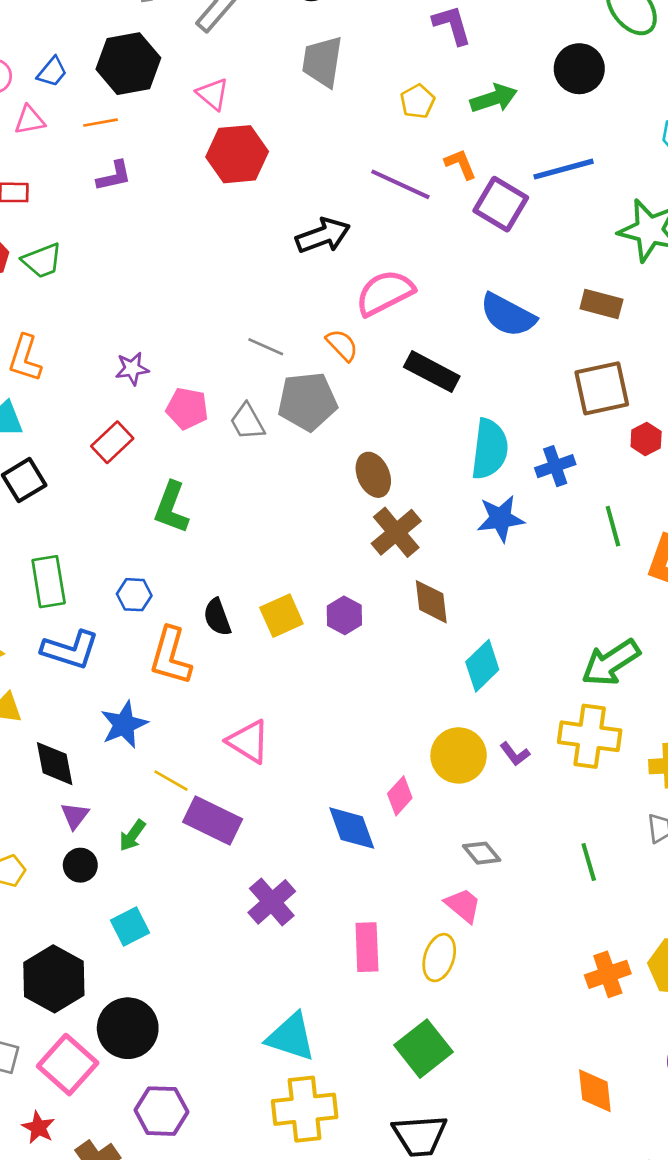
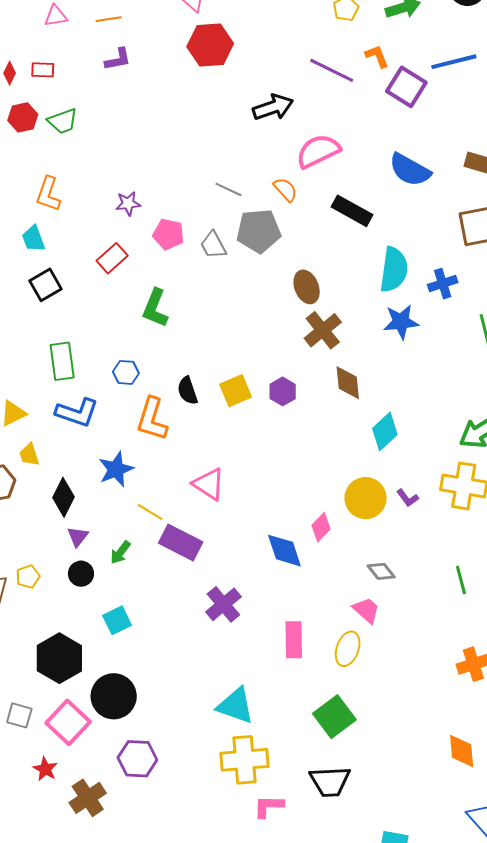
black diamond: (55, 764) -> (63, 497), turned 36

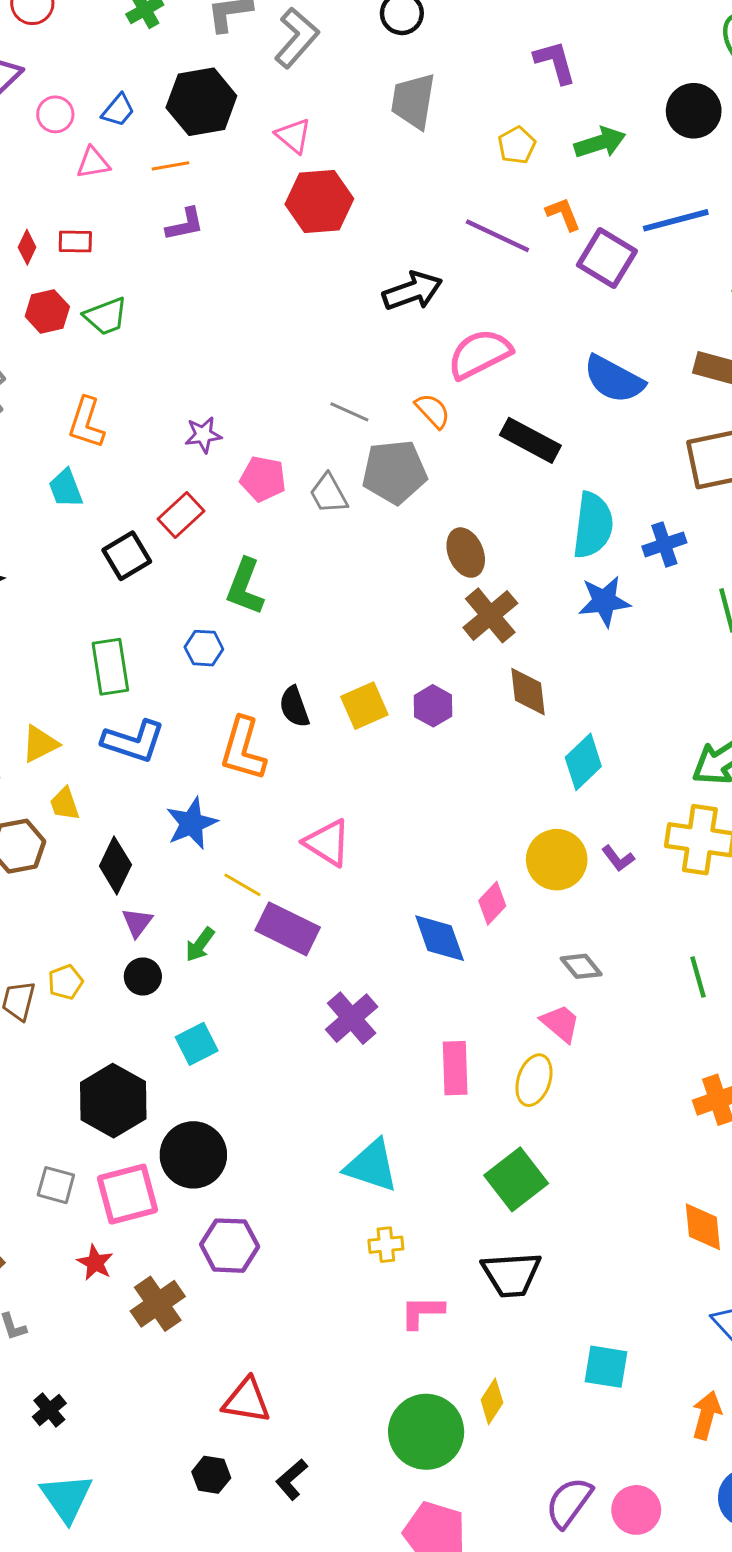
black square: (46, 285) -> (127, 556), moved
blue hexagon: (126, 372) -> (204, 648), moved
pink square: (68, 722) -> (127, 1194), turned 33
yellow cross: (244, 760) -> (386, 1245), size x0.5

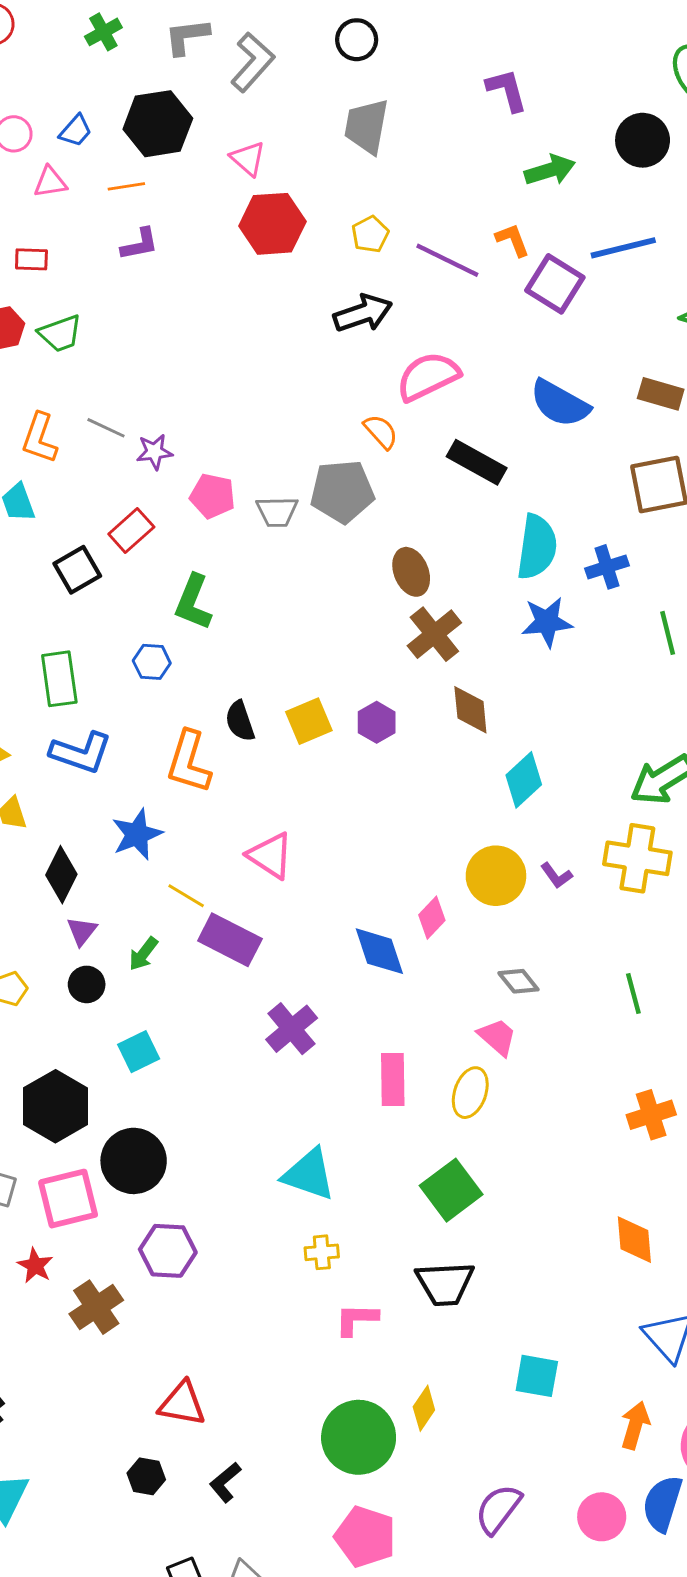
yellow pentagon: (517, 145) -> (370, 234), moved
gray line: (349, 412) -> (106, 428), moved
gray trapezoid: (329, 494) -> (277, 512), turned -63
pink circle: (636, 1510) -> (602, 1517), moved

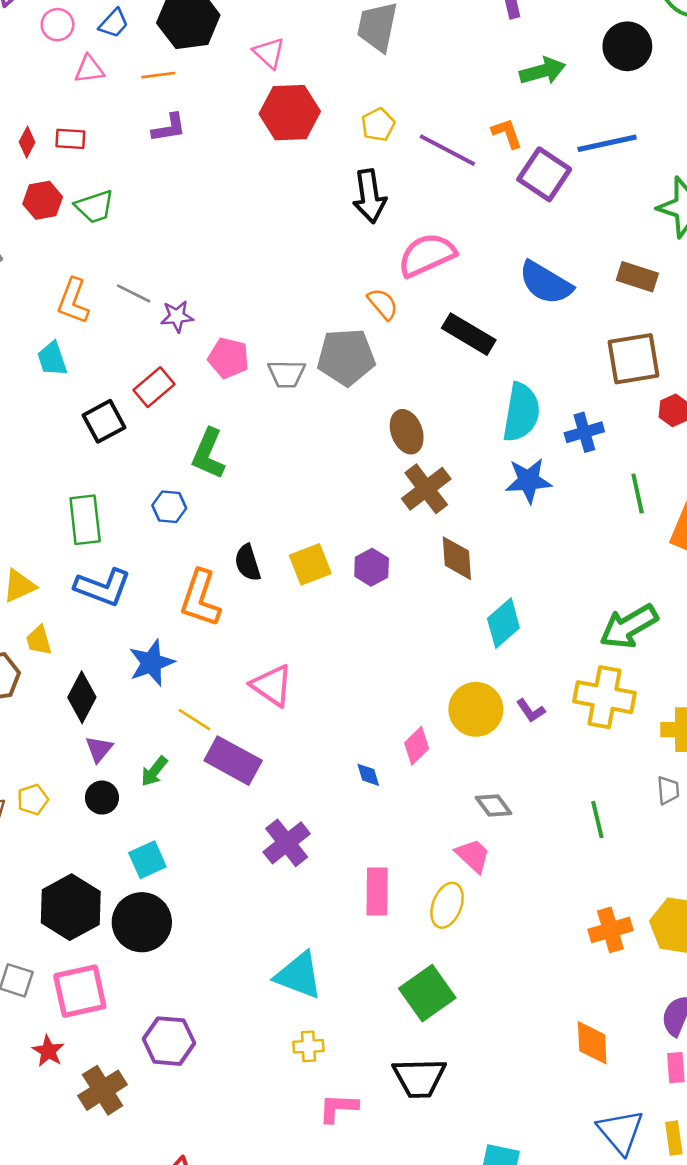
black arrow: (363, 313) -> (369, 196), turned 99
blue diamond: (379, 951) -> (368, 775), size x0.5
black circle: (134, 1161) -> (142, 922), moved

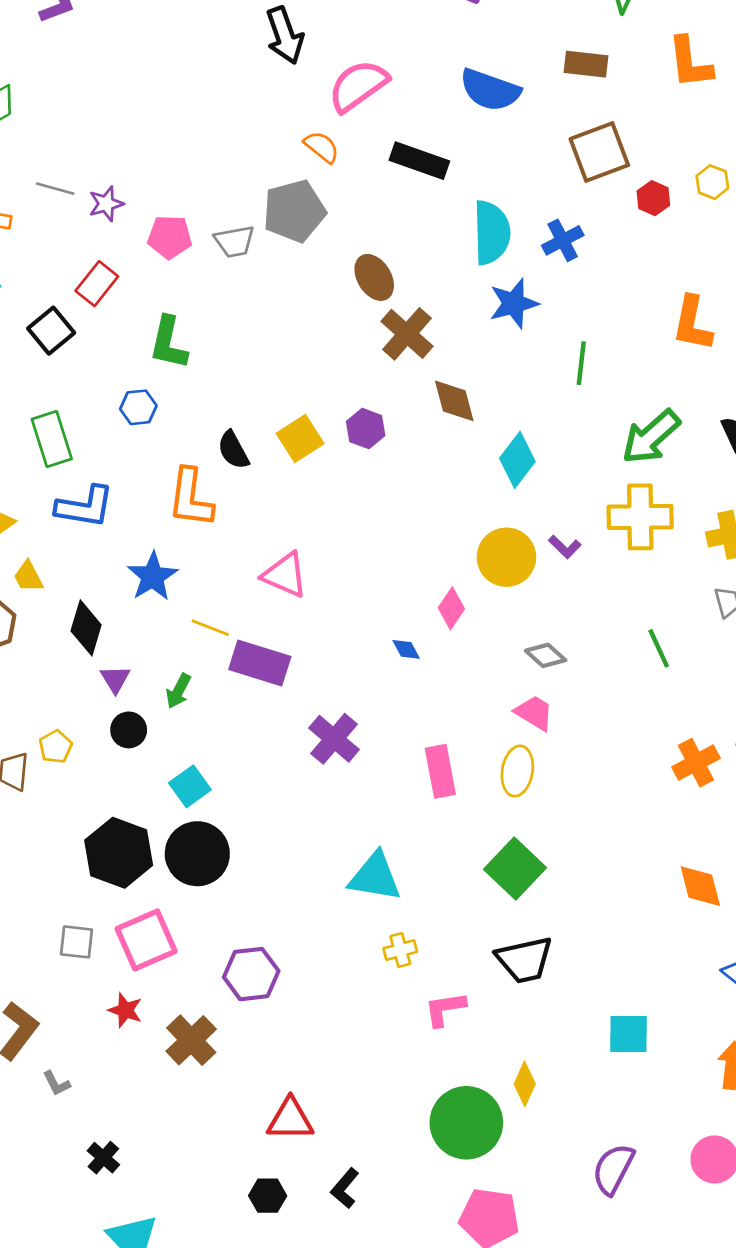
green line: (638, 494) -> (581, 363), moved, turned 30

